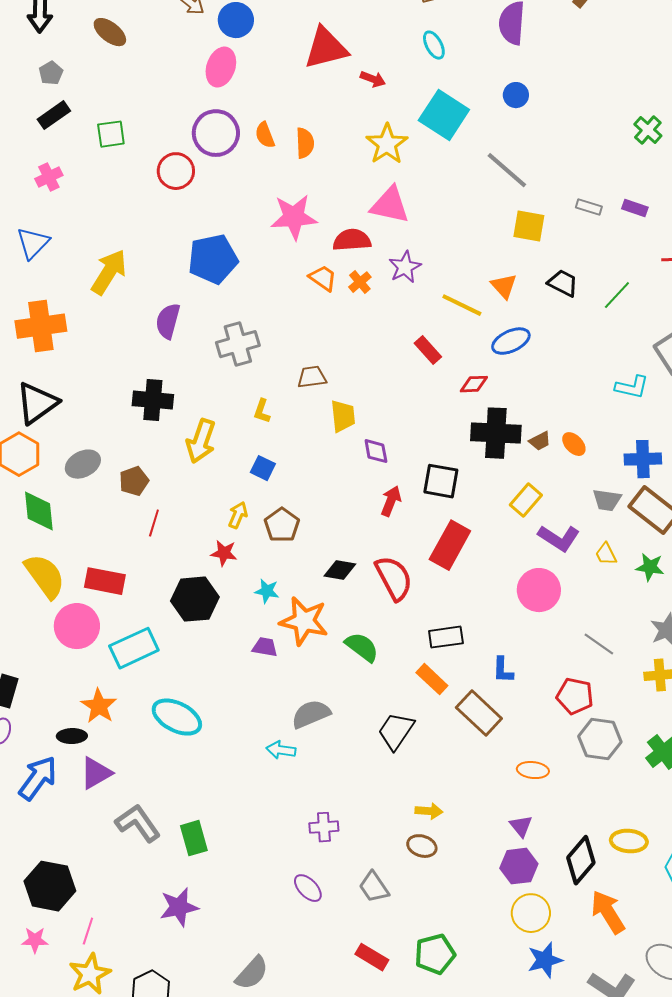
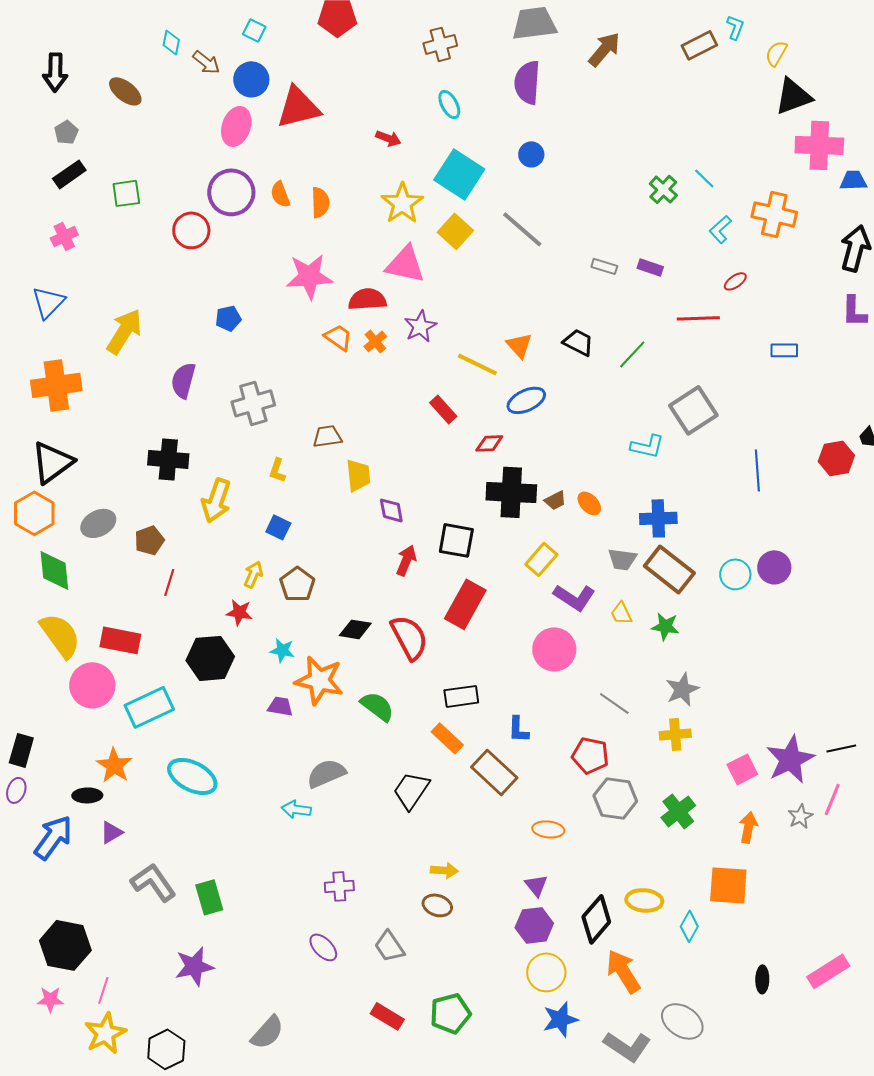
red triangle: (326, 48) -> (298, 107), moved
yellow square: (529, 226) -> (455, 231), moved, turned 32
blue pentagon: (213, 259) -> (228, 318), size x0.5
purple triangle: (96, 773) -> (111, 832), size x0.7

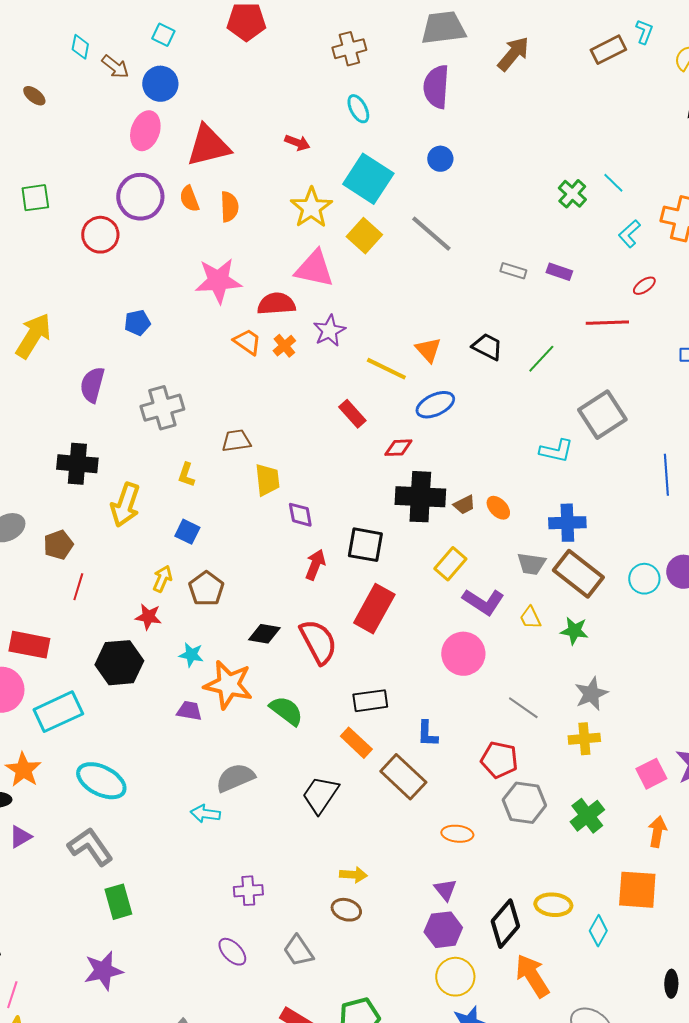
brown ellipse: (125, 91) -> (34, 96), size x0.7
red triangle: (298, 107) -> (208, 146), moved
gray L-shape: (153, 882) -> (90, 847), moved

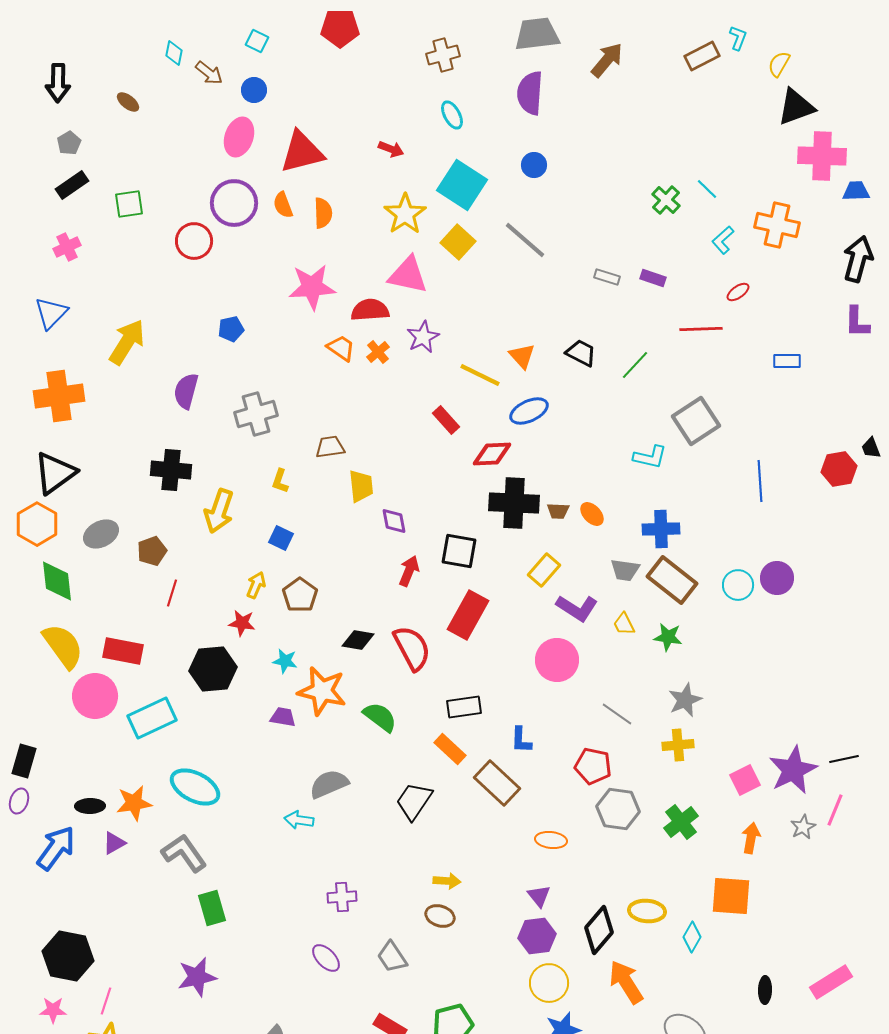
blue circle: (160, 84) -> (254, 90), size x0.7
red diamond: (398, 448) -> (492, 454), size x1.4
brown trapezoid: (464, 505) -> (558, 511), turned 30
orange star: (23, 770) -> (134, 803), moved, turned 30

